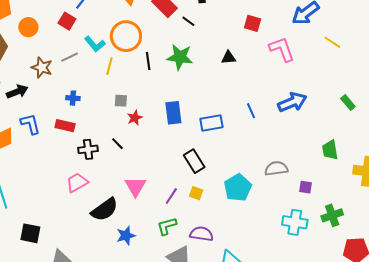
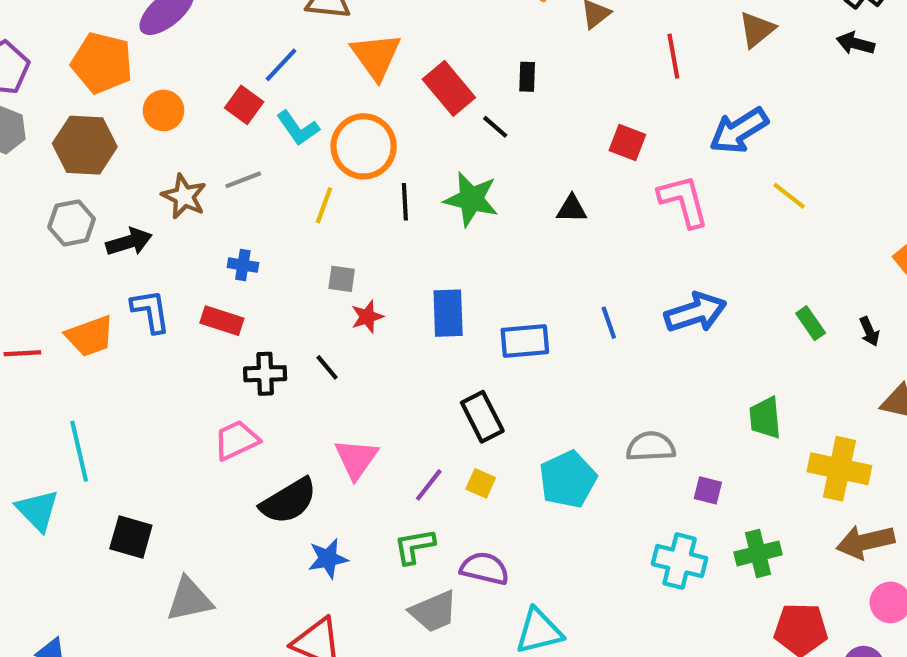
cyan L-shape: (95, 44) -> (298, 128), moved

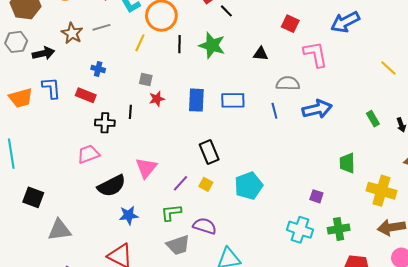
yellow line: (789, 196) -> (388, 68), moved
blue rectangle: (525, 341) -> (233, 100), moved
black line: (327, 367) -> (130, 112), moved, turned 40
gray semicircle: (651, 447) -> (288, 83), moved

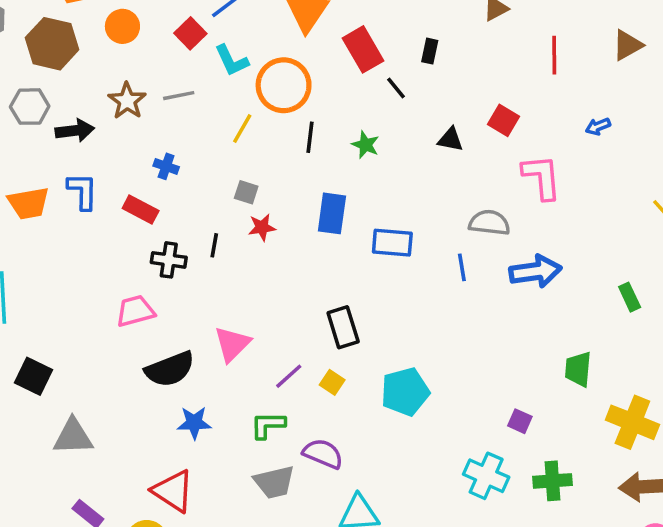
blue arrow: (345, 22) -> (598, 127), size x0.5
green star: (212, 45) -> (365, 145), size x0.6
black triangle: (261, 54) -> (450, 139), moved
blue rectangle: (196, 100) -> (332, 213), moved

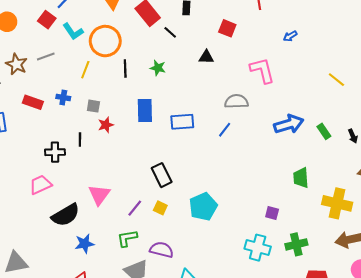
red square: (504, 120) -> (227, 28), moved
blue cross: (166, 166) -> (63, 97), moved
red rectangle: (141, 210) -> (33, 102), moved
blue line: (462, 267) -> (225, 130), turned 56
blue arrow: (535, 271) -> (289, 124), moved

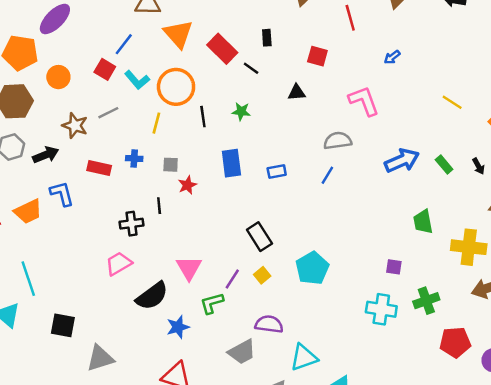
blue rectangle: (182, 122) -> (277, 172), size x0.7
yellow square: (160, 208) -> (262, 275), turned 32
green L-shape: (127, 238) -> (212, 303), moved

